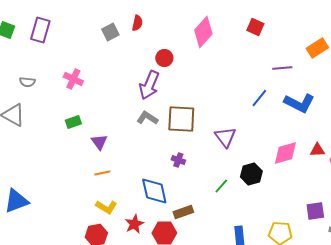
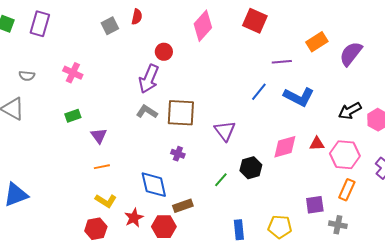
red square: (255, 27) -> (255, 21), size x1.4

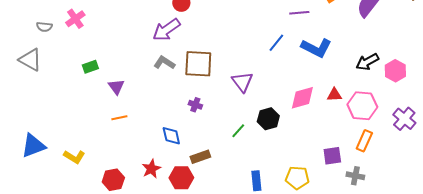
pink cross: (73, 73) -> (75, 19), moved, turned 30
purple arrow: (149, 79) -> (166, 30), turned 32
blue diamond: (154, 185) -> (171, 136), size x0.7
yellow L-shape: (106, 201) -> (74, 157), moved

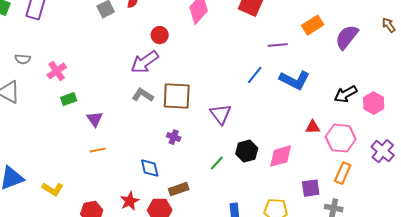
pink cross: (75, 19) -> (57, 71), moved
pink diamond: (302, 98) -> (281, 156), moved

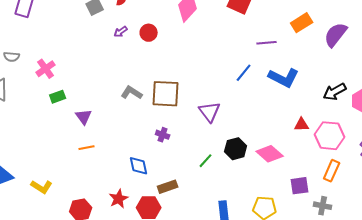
purple arrow: (145, 62) -> (121, 32), moved, size x0.5
pink diamond: (281, 156) -> (270, 154), turned 56

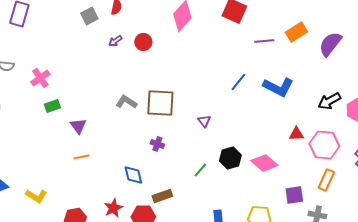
purple line: (267, 43) -> (264, 41), moved
purple triangle: (210, 112) -> (204, 121), size x0.6

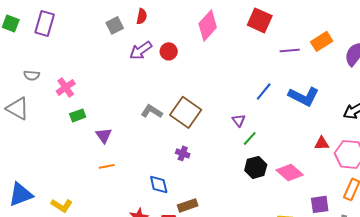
purple arrow: (115, 41) -> (141, 50), size x1.6
brown square: (160, 103) -> (186, 112), turned 32
purple triangle: (204, 121) -> (239, 120), moved
green line: (200, 170) -> (250, 138), moved

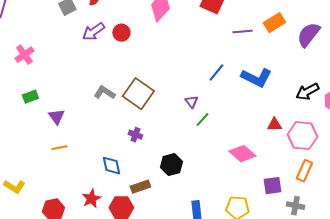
pink cross: (66, 87) -> (24, 55), moved
black hexagon: (256, 167) -> (171, 165), moved

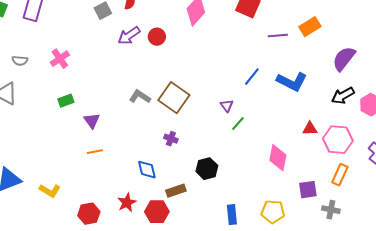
purple semicircle: (308, 35) -> (344, 59), moved
pink diamond: (242, 154) -> (278, 158), turned 60

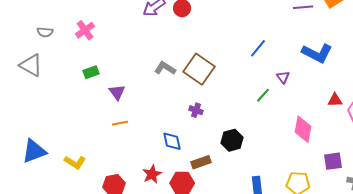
blue line: (252, 77) -> (258, 48), moved
purple triangle: (227, 106) -> (283, 77), moved

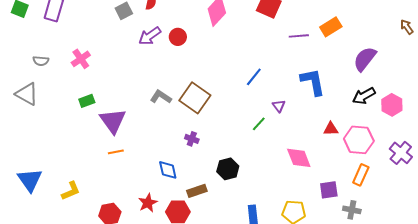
blue L-shape: (317, 53) -> (313, 82), turned -128
purple triangle: (117, 92) -> (113, 121), size x1.6
pink diamond: (303, 129) -> (299, 158), turned -32
blue triangle: (34, 151) -> (30, 180), turned -44
yellow L-shape: (75, 162) -> (71, 191), turned -55

